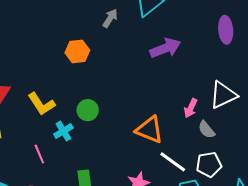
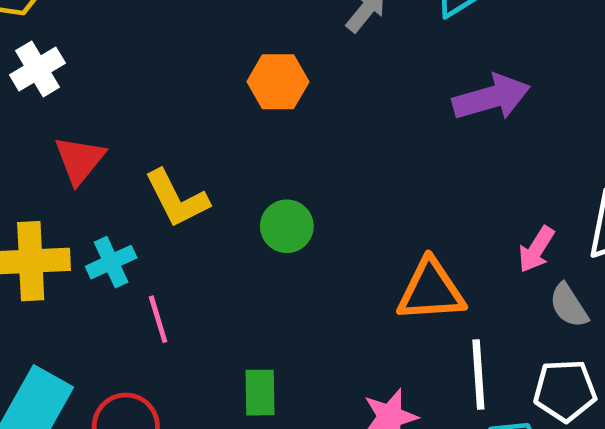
orange triangle: (149, 130) -> (431, 290), turned -32
cyan cross: (63, 131) -> (111, 262), moved
white line: (173, 162) -> (478, 374), turned 44

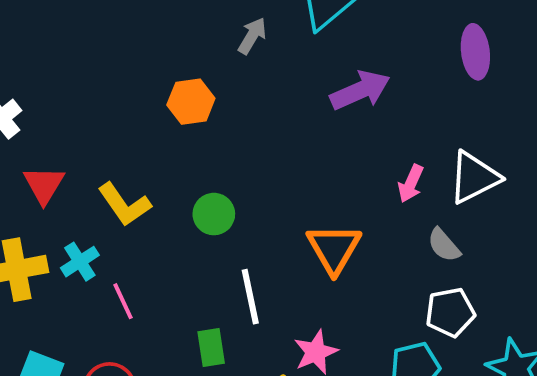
pink arrow: (536, 249) -> (411, 184), moved
orange triangle: (431, 290) -> (334, 249), turned -48
white line: (478, 374) -> (250, 297), moved

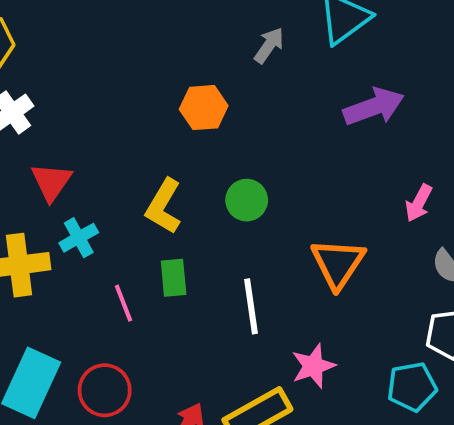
yellow L-shape: (124, 205) -> (164, 206), moved, turned 62
green circle: (214, 214) -> (247, 200), moved
cyan cross: (80, 262) -> (79, 238), moved
green rectangle: (211, 347) -> (174, 278), moved

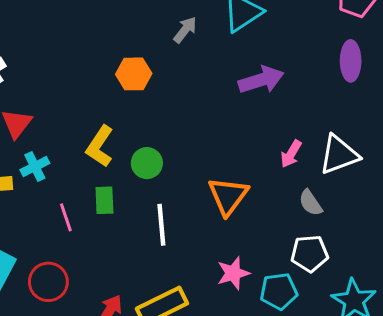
green circle: (247, 200) -> (147, 163), moved
pink star: (313, 366) -> (233, 273), moved

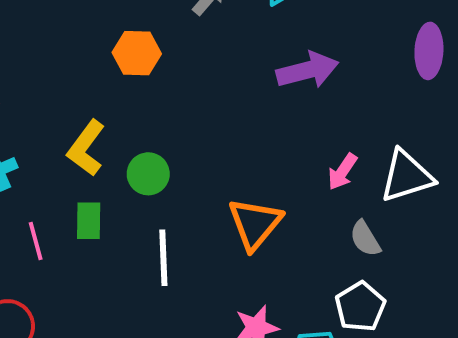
white pentagon: (310, 254) -> (360, 307), turned -30

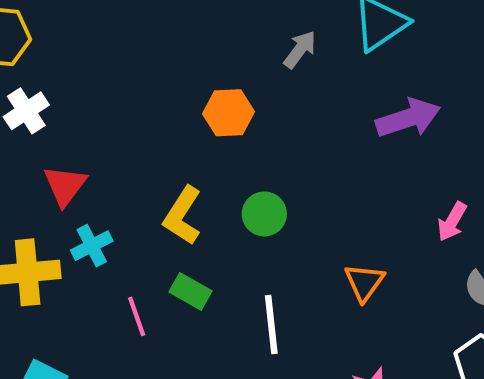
green circle: (148, 174) -> (264, 214), moved
green rectangle: (89, 221) -> (190, 291), turned -57
orange triangle: (255, 224) -> (364, 282), size x0.7

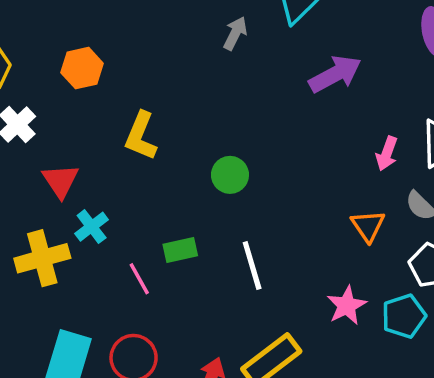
orange hexagon: (228, 113) -> (82, 68), moved
yellow L-shape: (183, 216) -> (141, 136), moved
orange triangle: (364, 282) -> (368, 226), moved
green rectangle: (190, 291) -> (180, 250), turned -32

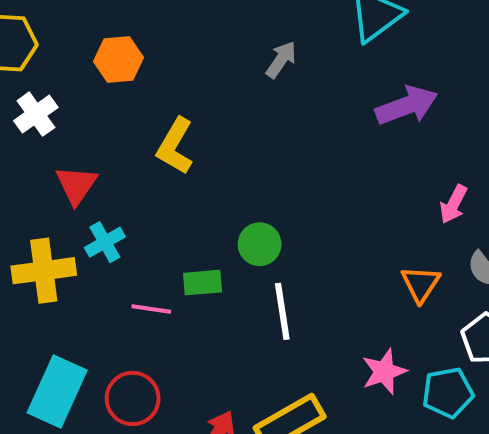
gray arrow: (235, 33) -> (281, 60), moved
green circle: (230, 175) -> (260, 244), moved
pink line: (139, 279) -> (151, 309), turned -60

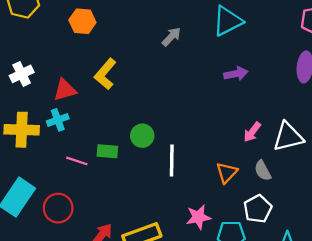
purple arrow: (407, 106) -> (236, 74), size x0.7
white cross: (36, 114) -> (22, 74), moved
red triangle: (76, 185) -> (65, 90), moved, turned 30
white line: (282, 311) -> (172, 160), moved

